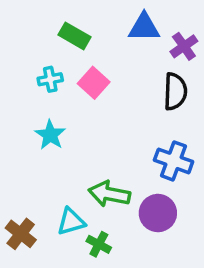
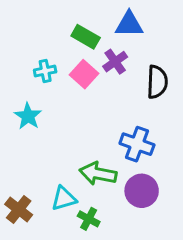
green rectangle: (75, 36) -> (86, 37), moved
purple cross: (184, 46) -> (115, 62), moved
cyan star: (50, 135) -> (28, 116), moved
blue cross: (174, 161) -> (137, 144), moved

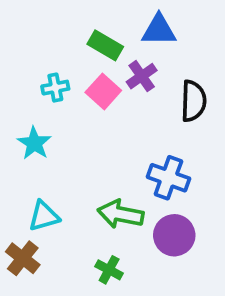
cyan triangle: (64, 199) -> (44, 216), moved

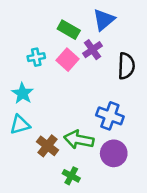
blue triangle: (159, 30) -> (104, 20), turned -40
cyan triangle: (44, 216) -> (20, 125), moved
brown cross: (23, 258) -> (47, 146), moved

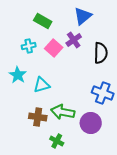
green rectangle: (69, 30) -> (43, 21), moved
blue cross: (110, 116) -> (103, 93), moved
cyan triangle: (20, 125) -> (42, 85), moved
brown cross: (47, 146) -> (38, 117), turned -30

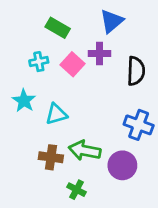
purple cross: (74, 40) -> (99, 53), turned 35

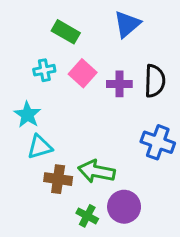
purple cross: (99, 53) -> (119, 84), moved
cyan triangle: (56, 114) -> (40, 147), moved
purple circle: (122, 165) -> (124, 207), moved

